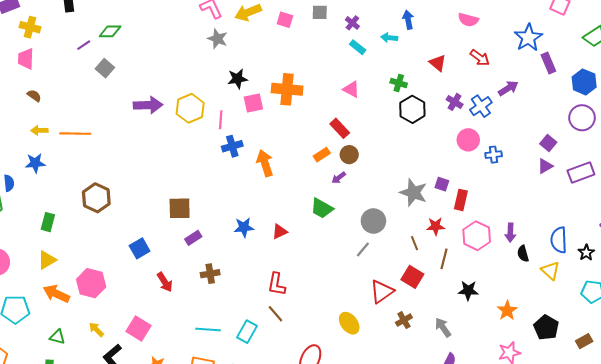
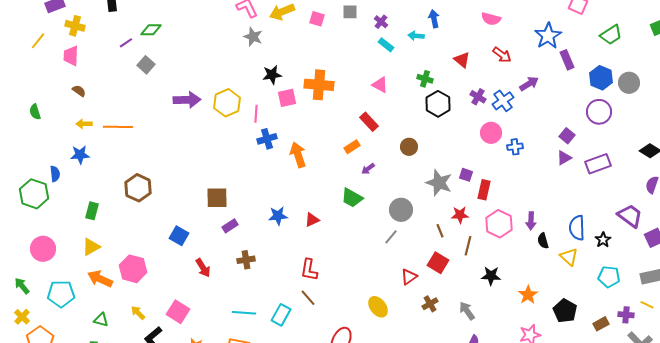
brown circle: (349, 155) -> (409, 147), moved
blue square: (140, 248) -> (179, 236), turned -30
red triangle: (382, 292) -> (409, 277), size x0.7

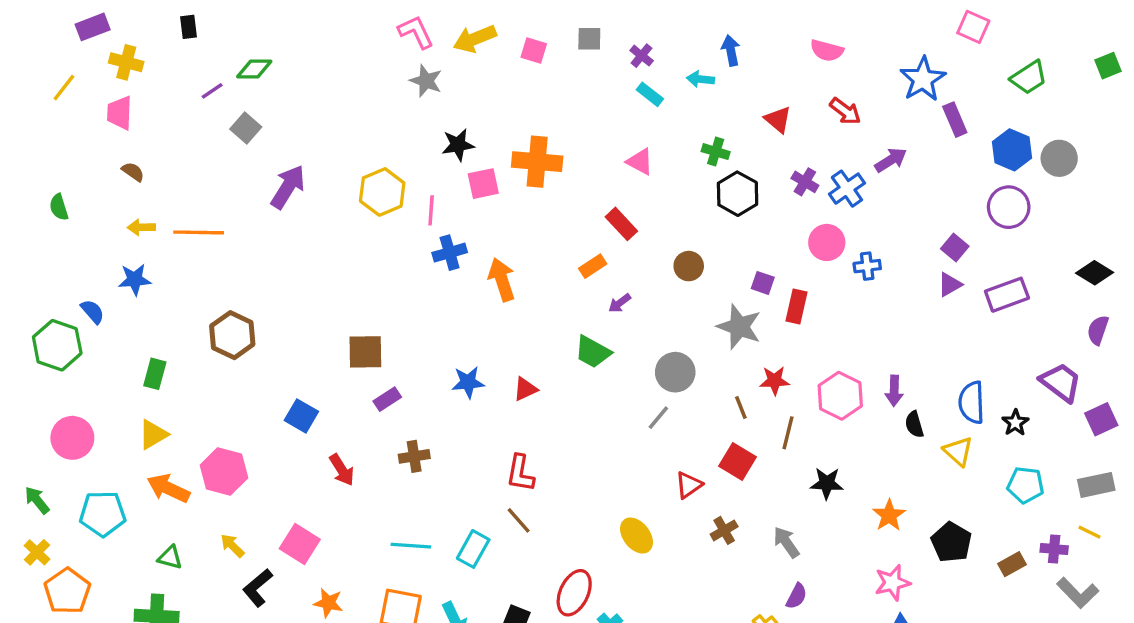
purple arrow: (187, 100) -> (288, 187), moved, turned -56
blue semicircle: (55, 174) -> (93, 312), turned -35
purple square: (466, 175) -> (763, 283), moved
red rectangle: (484, 190) -> (796, 306), moved

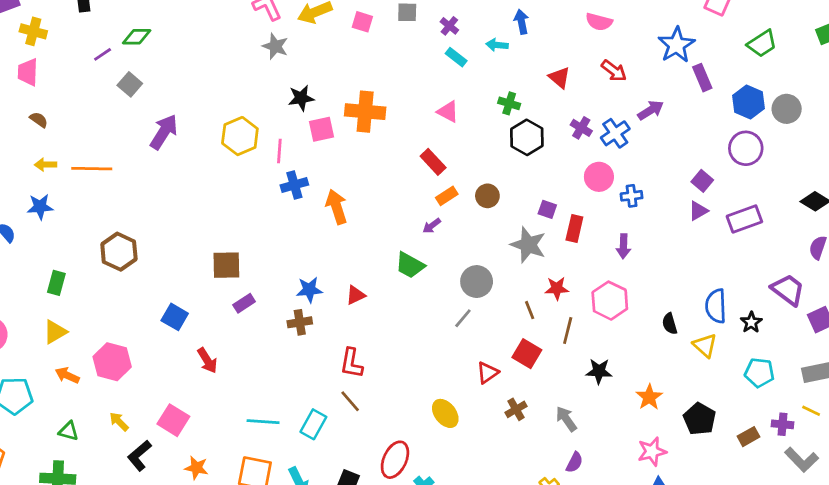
orange rectangle: (593, 266) -> (447, 196), moved
purple arrow: (894, 391) -> (623, 246), moved
brown cross: (414, 456) -> (300, 322), moved
orange arrow: (168, 488) -> (67, 375), size x0.7

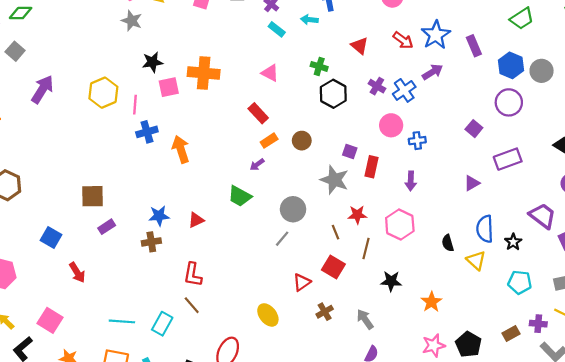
blue star: (676, 45) -> (436, 35), moved
purple triangle: (698, 211) -> (472, 183), moved
black pentagon: (700, 419) -> (468, 344), moved

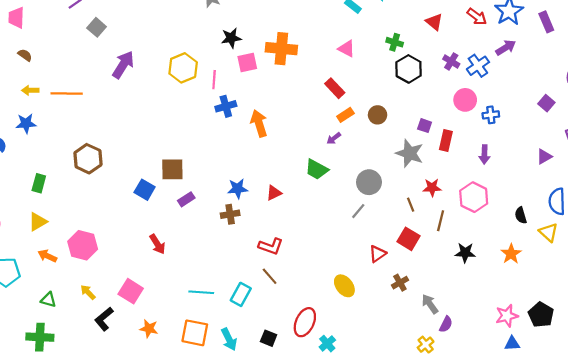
blue square: (51, 238) -> (145, 190), moved
red L-shape: (193, 275) -> (271, 246), turned -80
orange star: (431, 302) -> (511, 254), moved
gray arrow: (365, 319) -> (430, 304), moved

